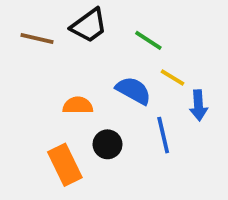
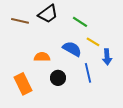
orange rectangle: (65, 165) -> (23, 84), moved

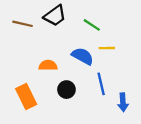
yellow line: (93, 42) -> (107, 48), turned -32
blue arrow: (107, 57) -> (123, 102), moved

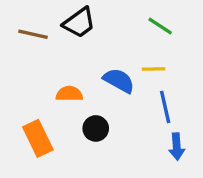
green line: (92, 25) -> (160, 26), moved
blue line: (101, 84) -> (165, 107), moved

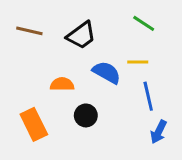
black trapezoid: (79, 23) -> (81, 35), moved
blue arrow: (177, 147) -> (159, 132), turned 30

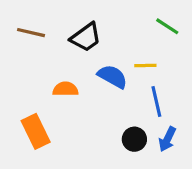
green line: (144, 23) -> (167, 26), moved
black circle: (86, 115) -> (134, 139), moved

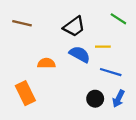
black trapezoid: (86, 37) -> (74, 27), moved
blue line: (156, 102) -> (111, 72), turned -60

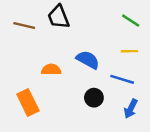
black trapezoid: (74, 27) -> (58, 17), moved, turned 105
yellow line: (103, 47) -> (129, 51), moved
black circle: (95, 99) -> (94, 98), moved

